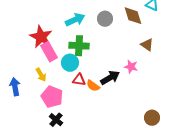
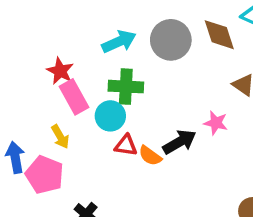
gray circle: (105, 19) -> (171, 40), size x1.5
red star: (41, 37) -> (60, 71), size x0.7
pink pentagon: (52, 97) -> (45, 175), moved

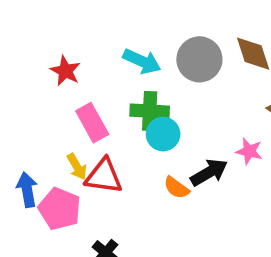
cyan arrow: (119, 42) -> (142, 61), turned 48
red star: (60, 71) -> (65, 71), moved
cyan circle: (110, 116) -> (163, 134), moved
red triangle: (126, 145) -> (104, 176), moved, size x1.5

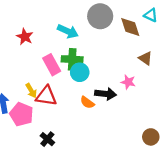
gray circle: (199, 59) -> (100, 16), moved
pink rectangle: (92, 123) -> (52, 65), moved
black arrow: (209, 172) -> (106, 94), turned 36

